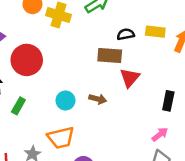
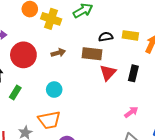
brown arrow: (98, 99) -> (58, 53), moved, turned -32
black rectangle: (168, 101) -> (133, 73), moved
pink arrow: (160, 134) -> (131, 112), moved

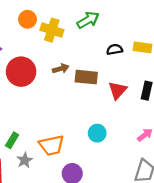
brown rectangle: (92, 54) -> (86, 77), moved
cyan circle: (54, 90) -> (97, 133), moved
green rectangle: (15, 93) -> (12, 140), moved

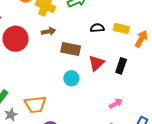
brown arrow: (61, 69) -> (49, 31), moved
cyan circle: (97, 133) -> (71, 78), moved

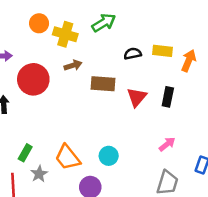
cyan circle: (71, 78) -> (109, 156), moved
orange trapezoid: (35, 104) -> (68, 157), turned 65

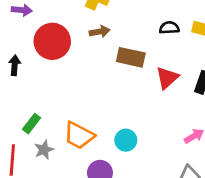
orange trapezoid: (68, 157) -> (79, 135), turned -32

